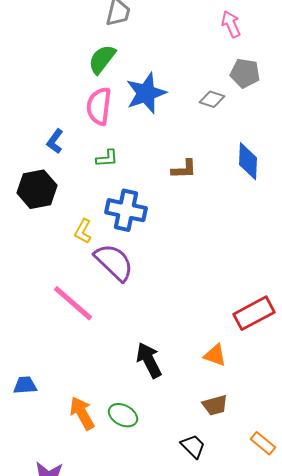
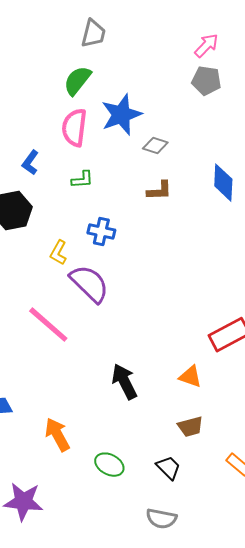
pink arrow: (231, 24) -> (206, 46), turned 68
gray pentagon: (245, 73) -> (206, 81), moved
gray diamond: (212, 99) -> (155, 146), moved
blue cross: (126, 210) -> (101, 232), size x0.7
green ellipse: (123, 415) -> (109, 465), moved

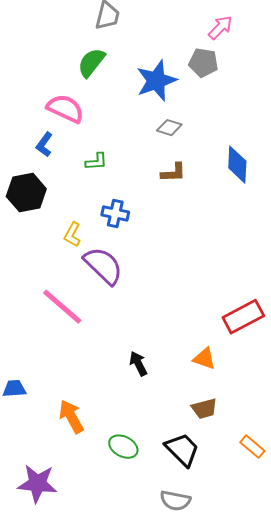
gray pentagon: (206, 81) -> (203, 63), moved
blue star: (121, 115) -> (156, 81), moved
pink semicircle: (74, 128) -> (65, 109), moved, turned 108
black arrow: (124, 382) -> (138, 364), size x0.7
black trapezoid: (168, 468) -> (182, 450), size x1.4

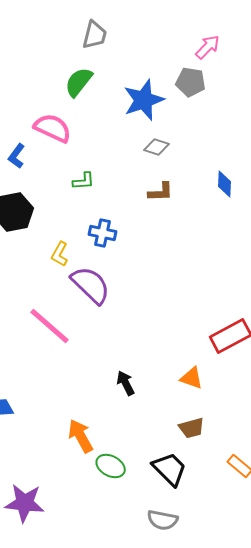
blue L-shape: (44, 145) -> (17, 156), moved
blue diamond: (237, 165) -> (225, 184), size x0.7
orange arrow: (71, 417) -> (81, 436), moved

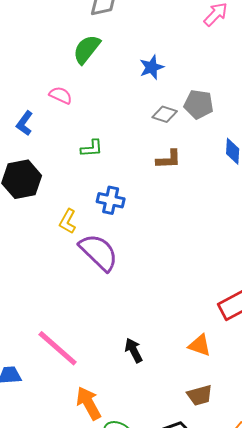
gray pentagon: (191, 82) -> (199, 104), moved
blue star: (144, 100) -> (152, 67), size x0.6
pink semicircle: (53, 128) -> (61, 95), size x0.6
pink line: (50, 326) -> (58, 348), moved

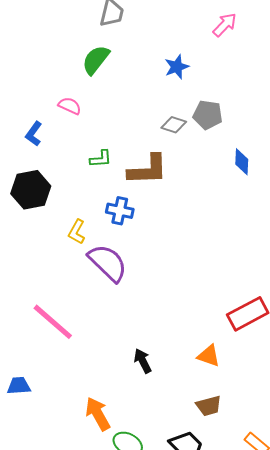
blue star: (152, 67) -> (177, 67), moved
brown L-shape: (169, 159) -> (148, 170), moved, size x1.6
pink line: (58, 348) -> (53, 322), moved

